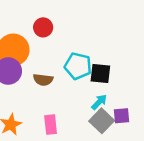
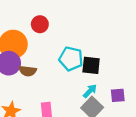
brown semicircle: (43, 80) -> (28, 71), moved
purple square: (122, 116) -> (118, 95), moved

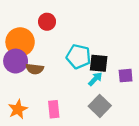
cyan arrow: (90, 91) -> (95, 79), moved
purple square: (118, 95) -> (126, 76), moved

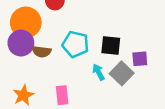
cyan pentagon: (78, 57) -> (75, 44), moved
cyan arrow: (95, 79) -> (99, 72), moved, turned -72
gray square: (100, 106) -> (122, 73), moved

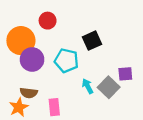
purple circle: (21, 43) -> (32, 59), moved
black square: (111, 45) -> (92, 41), moved, turned -30
brown semicircle: (42, 52) -> (29, 93), moved

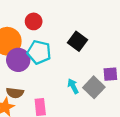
black square: (92, 41) -> (77, 41), turned -30
cyan pentagon: (66, 61) -> (39, 52), moved

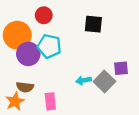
black square: (77, 41) -> (93, 24), moved, turned -30
cyan arrow: (73, 86) -> (83, 80), turned -72

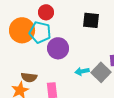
cyan pentagon: (49, 46) -> (40, 32), moved
purple circle: (28, 54) -> (58, 48), moved

